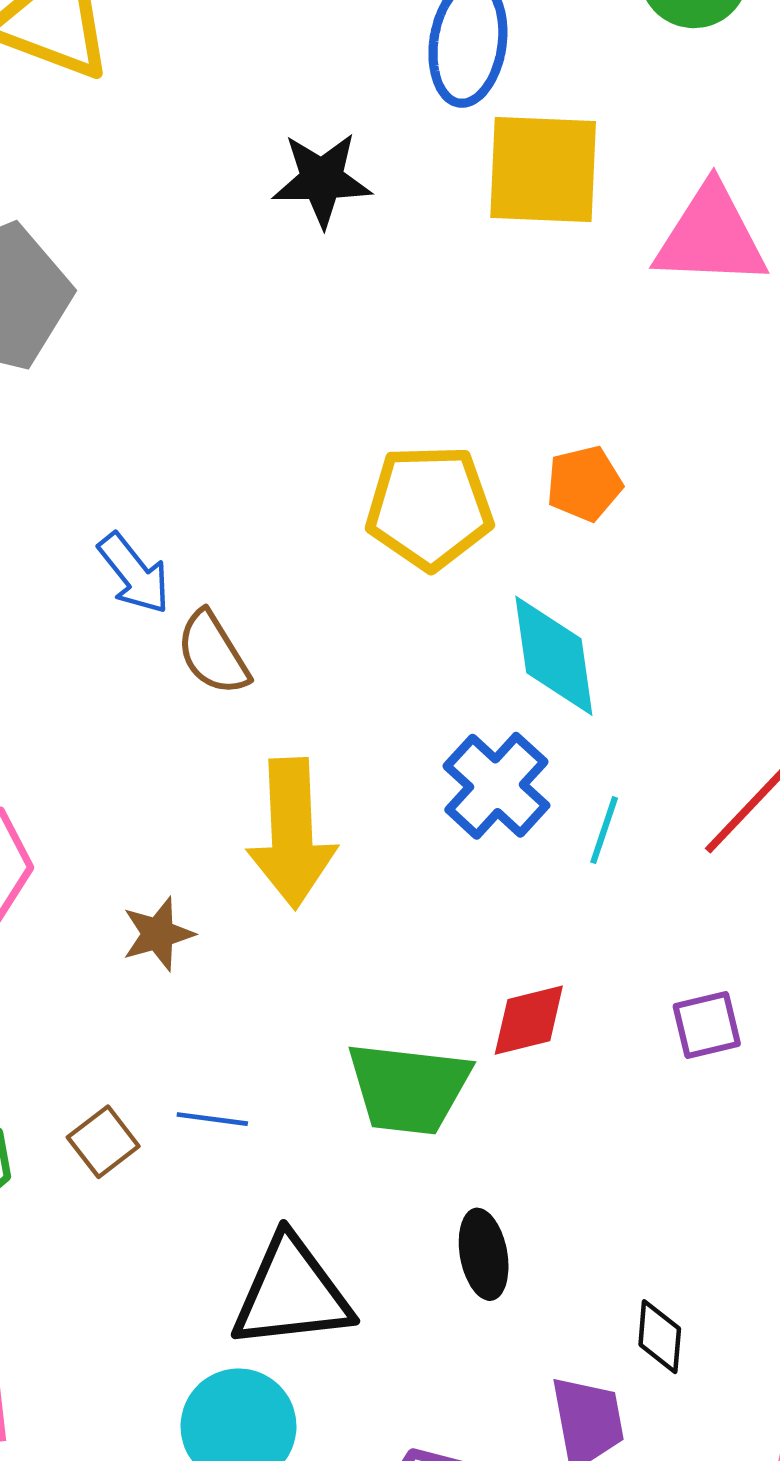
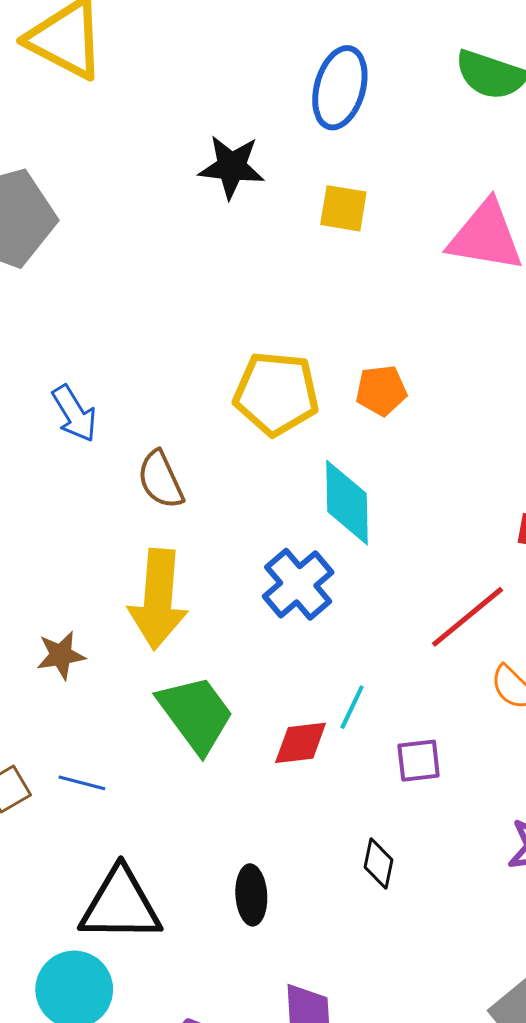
yellow square: (543, 169) -> (343, 208), moved, size x0.6
brown semicircle: (213, 653) -> (161, 480), moved
cyan line: (604, 830) -> (352, 707), moved
green trapezoid: (409, 1088) -> (196, 714), moved, turned -140
black diamond: (660, 1337) -> (379, 864), moved

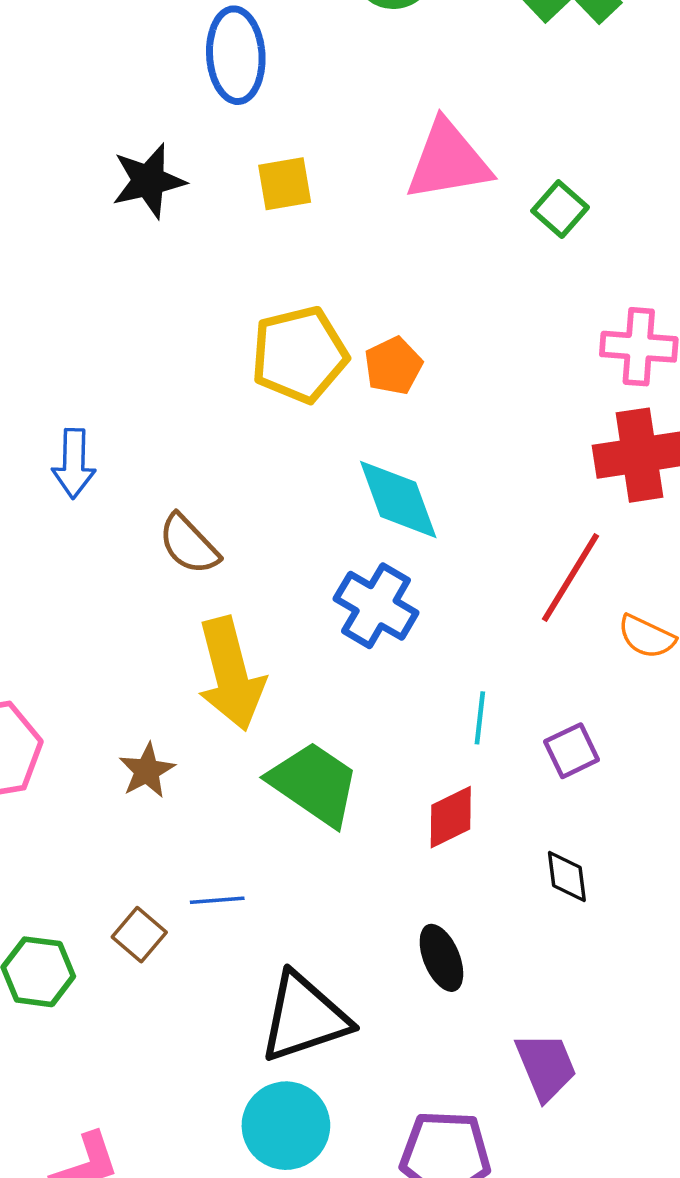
yellow pentagon: (276, 394) -> (299, 355), moved
blue arrow: (74, 414) -> (74, 463), moved, turned 52
red diamond: (301, 743) -> (451, 817), moved

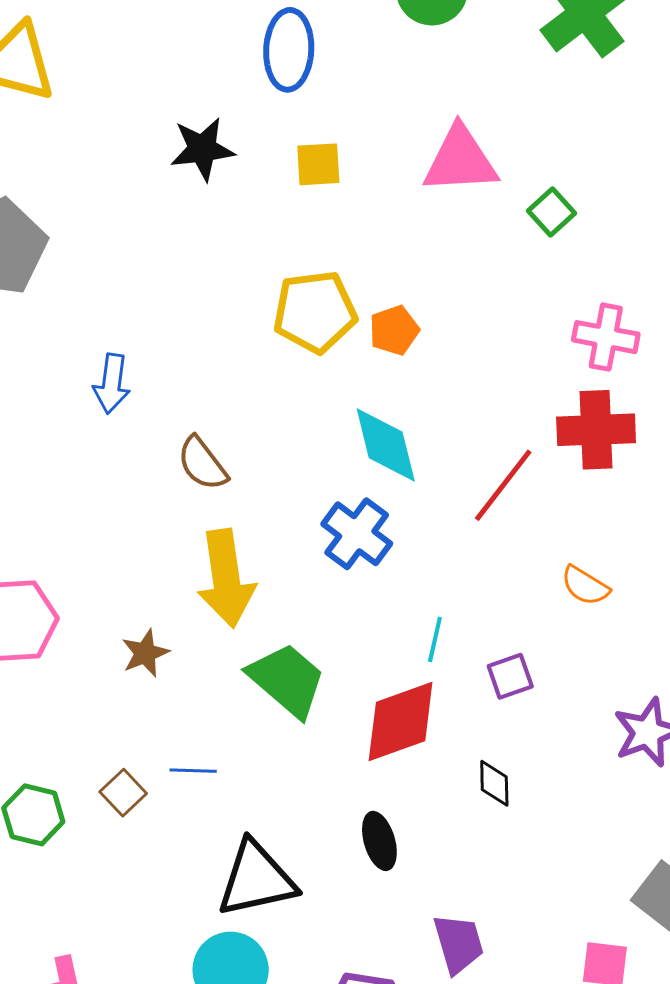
red line: (571, 578) -> (503, 485), moved
red diamond: (451, 817) -> (401, 722), size x1.6

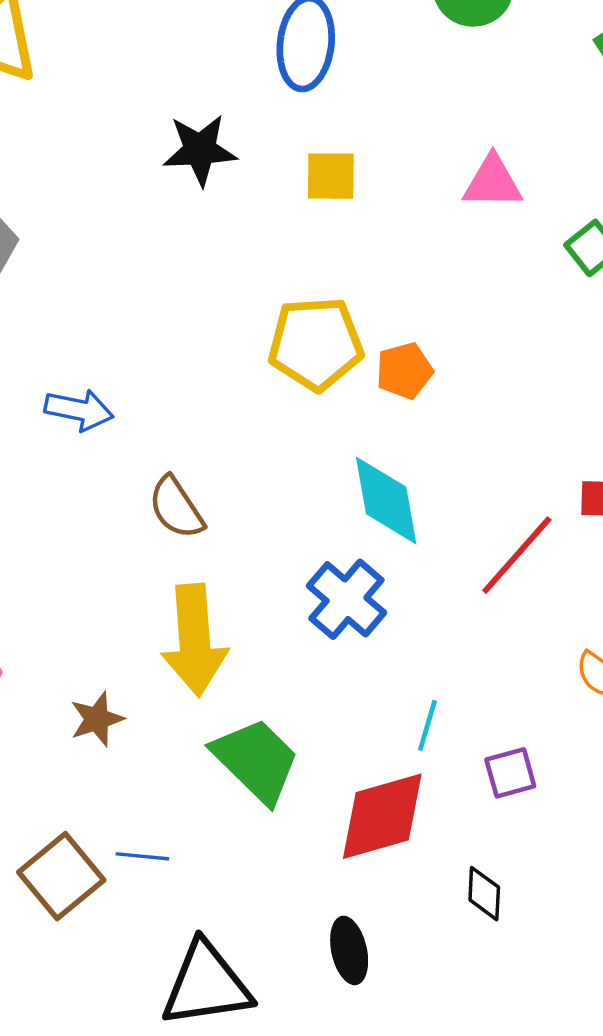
pink triangle: (460, 160) -> (493, 182), size x0.7
blue arrow: (112, 384) -> (79, 410), turned -90
brown square: (123, 793) -> (61, 876), size x1.6

